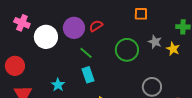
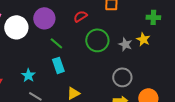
red semicircle: (96, 26) -> (80, 16), moved
gray star: (155, 42) -> (125, 44), moved

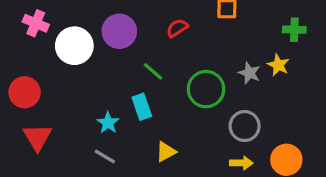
green circle: (97, 40) -> (206, 89), moved
green line: (56, 43) -> (153, 71), moved
cyan star: (28, 75) -> (108, 123), moved

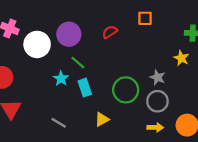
green line: (153, 71) -> (78, 63), moved
gray star: (249, 73) -> (157, 77), moved
green circle: (206, 89) -> (126, 90), moved
cyan star: (108, 123) -> (61, 79), moved

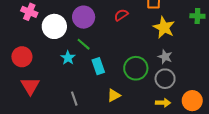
yellow star: (181, 58) -> (164, 27), moved, size x1.5
green line: (78, 63) -> (84, 44), moved
cyan star: (61, 79) -> (68, 58), moved
gray line: (59, 123) -> (74, 99), turned 40

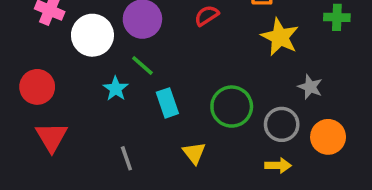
gray star: (165, 57) -> (310, 87), moved
yellow triangle: (114, 95) -> (194, 153), turned -40
orange circle: (192, 101) -> (328, 137), moved

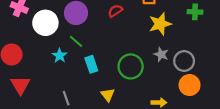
yellow star: (280, 37) -> (160, 24), turned 30
gray star: (310, 87) -> (161, 54), moved
gray circle: (282, 124) -> (184, 61), moved

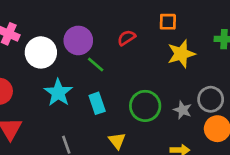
green line: (76, 41) -> (96, 65), moved
gray star: (161, 54) -> (183, 110), moved
cyan star: (60, 56) -> (58, 93), size x1.5

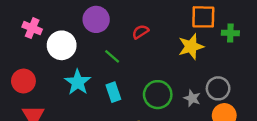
orange square: (168, 22) -> (203, 17), moved, size x1.5
purple circle: (78, 40) -> (96, 19), moved

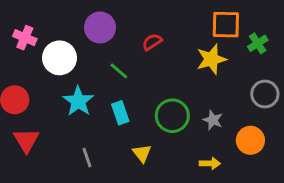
green cross: (230, 33) -> (258, 43), turned -35
gray circle: (218, 88) -> (265, 94), moved

